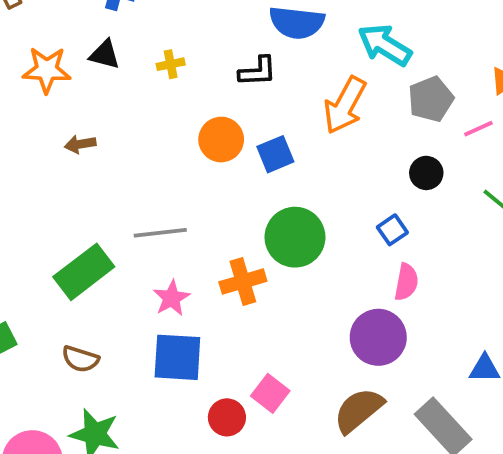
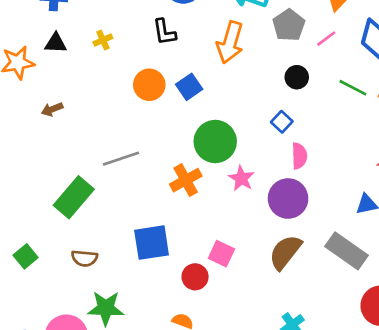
black L-shape: (258, 71) -> (164, 32), turned 96
pink star: (172, 298) -> (241, 178), moved

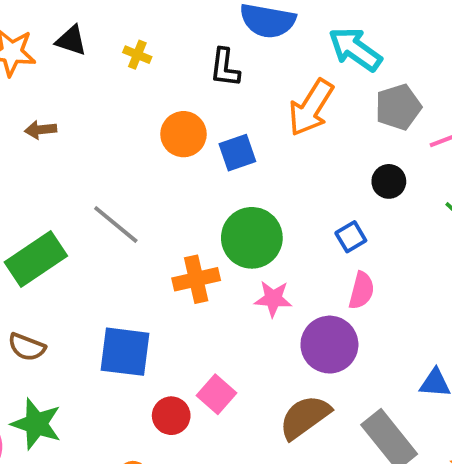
yellow cross: (103, 40) -> (137, 55), turned 30
gray line: (121, 159) -> (116, 225), turned 42
pink star: (241, 178) -> (273, 299), turned 30

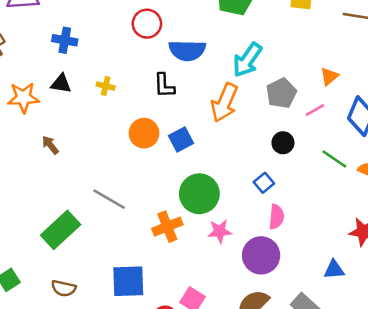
cyan arrow: (355, 49) -> (247, 60), turned -81
brown arrow: (41, 130) -> (50, 145), turned 66

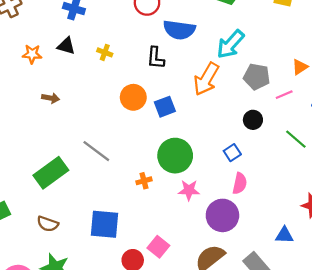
gray pentagon: (281, 93) -> (257, 77), turned 30
orange star: (23, 97) -> (32, 54), size x0.7
brown arrow: (50, 145) -> (51, 98), turned 132
orange cross: (167, 227) -> (144, 181), size x0.6

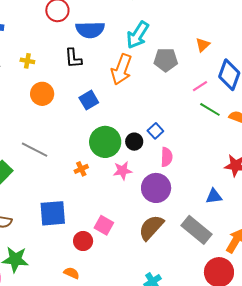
pink line: (284, 95) -> (200, 86), moved
orange circle: (133, 97) -> (42, 94), moved
black circle: (253, 120) -> (134, 142), moved

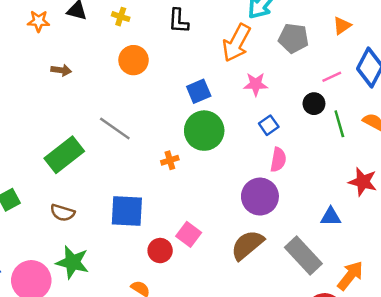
blue square: (89, 100) -> (199, 91), moved
green line: (210, 109) -> (339, 124), moved, turned 35
black circle: (134, 142) -> (314, 104), moved
pink star: (123, 171) -> (256, 84), moved

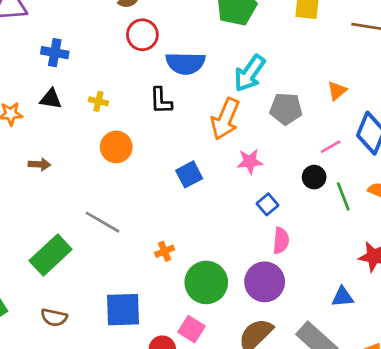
green circle: (204, 131) -> (206, 282), moved

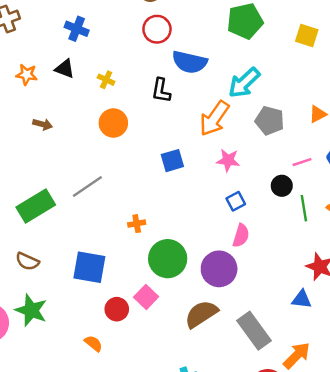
gray line: (102, 222) -> (87, 187), turned -76
blue triangle: (343, 297) -> (302, 299), moved

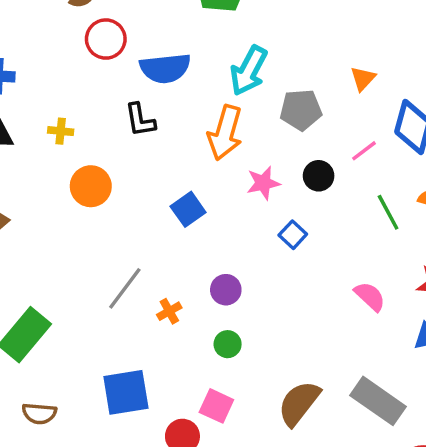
black circle: (282, 186) -> (319, 176), moved
gray line: (87, 187) -> (125, 288), moved
pink semicircle: (241, 236) -> (370, 296), moved, turned -45
green circle: (168, 259) -> (228, 344), size x0.5
purple circle: (219, 269) -> (226, 290), moved, size x0.6

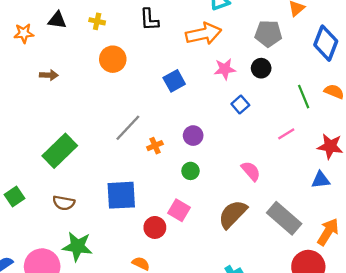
gray pentagon: (301, 110) -> (268, 34), moved
orange arrow: (225, 133) -> (204, 34), turned -124
pink line: (364, 151) -> (286, 134), moved
pink semicircle: (370, 296) -> (251, 171), moved

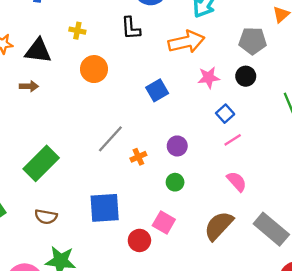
black triangle: (57, 20) -> (38, 51), moved, size x1.4
pink line: (286, 134) -> (233, 140), moved

